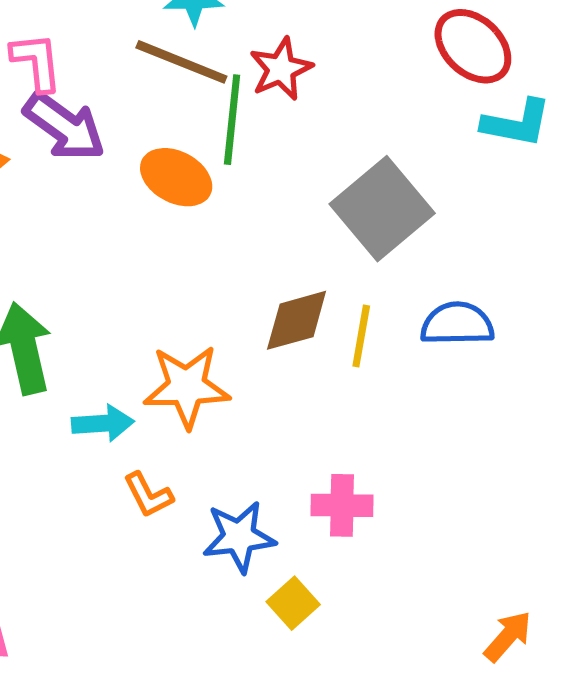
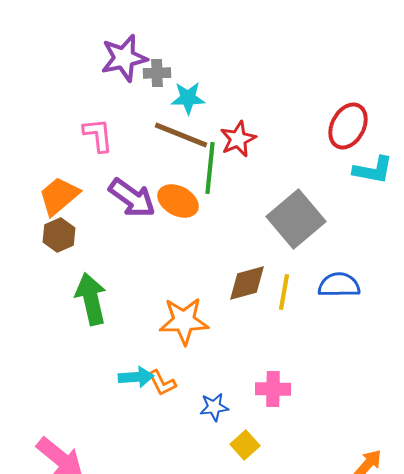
red ellipse: (473, 46) -> (348, 126), turned 75
purple arrow: (64, 127) -> (132, 198), moved
cyan arrow: (103, 423) -> (136, 377), moved
blue star: (239, 537) -> (214, 407), size x0.7

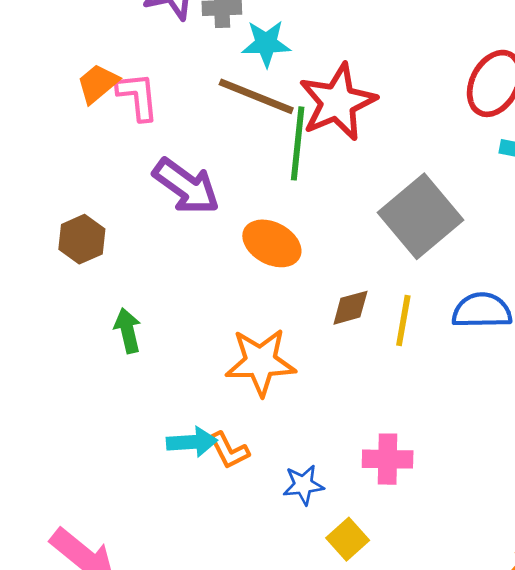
red star: (238, 139) -> (338, 102), size x1.5
orange trapezoid: (59, 196) -> (98, 83), moved, size x0.7
orange ellipse: (178, 201) -> (272, 243), moved
brown diamond: (247, 283) -> (350, 308), size x0.7
green arrow: (91, 299) -> (128, 331), size x0.6

